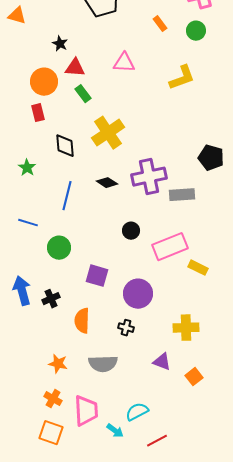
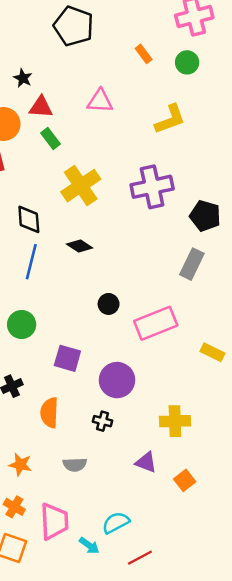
black diamond: (65, 146) -> (29, 219), moved
purple cross: (149, 177) -> (152, 187), moved
gray rectangle: (182, 195) -> (192, 264), moved, turned -60
yellow rectangle: (198, 268) -> (212, 352), moved
gray semicircle: (103, 364) -> (75, 465), size x0.7

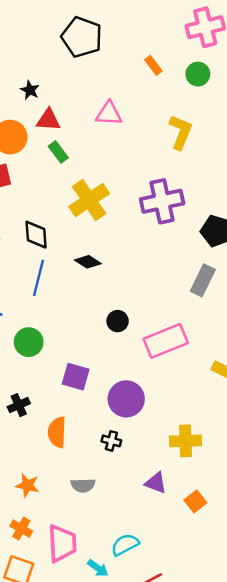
yellow L-shape: (170, 119) -> (181, 132), turned -48

